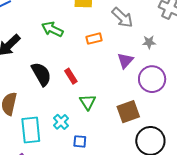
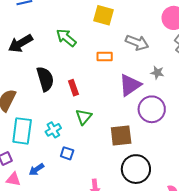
gray arrow: (122, 18) -> (137, 43), turned -35
purple triangle: (125, 61) -> (130, 85), size x1.4

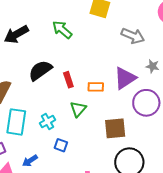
orange rectangle: (105, 56) -> (96, 87), moved
black semicircle: (45, 79) -> (40, 70), turned -110

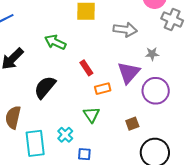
red rectangle: (68, 80) -> (86, 68), moved
brown square: (115, 128) -> (132, 124), size x0.6

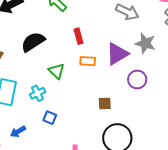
gray star: (152, 54) -> (145, 43), size x1.5
purple circle: (156, 91) -> (137, 79), size x0.7
green triangle: (91, 115) -> (57, 71), moved, turned -30

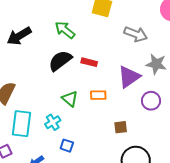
red rectangle: (79, 36) -> (89, 62), turned -56
black semicircle: (33, 42) -> (60, 61), moved
orange rectangle: (88, 61) -> (98, 95), moved

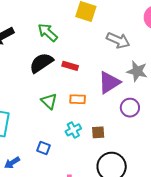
cyan cross: (53, 122) -> (73, 130), moved

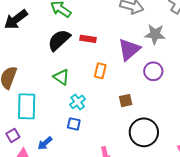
orange rectangle: (78, 99) -> (100, 71), turned -70
green triangle: (49, 101) -> (61, 77), moved
cyan cross: (73, 130) -> (78, 102), moved

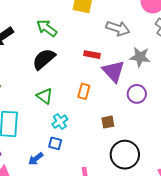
red rectangle: (88, 39) -> (92, 55), moved
purple triangle: (129, 49) -> (113, 71), turned -35
blue arrow: (45, 143) -> (36, 159), moved

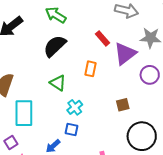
red rectangle: (92, 55) -> (102, 38), turned 42
purple triangle: (113, 71) -> (125, 54), turned 40
orange rectangle: (84, 91) -> (90, 69), moved

